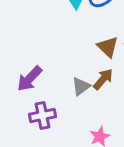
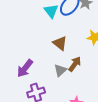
brown triangle: (108, 47) -> (60, 43), moved

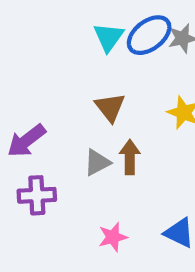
brown arrow: (75, 64) -> (130, 157), turned -49

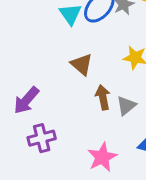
gray triangle: (97, 162) -> (126, 106), moved
pink star: (113, 237) -> (102, 157), size x1.4

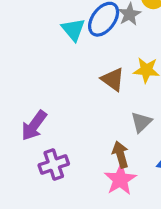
brown triangle: (82, 64) -> (113, 79), moved
brown arrow: (103, 97) -> (120, 155), moved

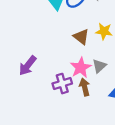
purple cross: (54, 165) -> (62, 84), moved
pink star: (120, 179) -> (81, 68), moved

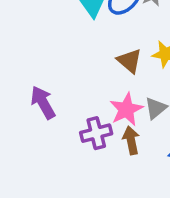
purple arrow: (28, 66) -> (43, 102), turned 110

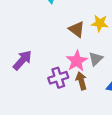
purple arrow: (43, 102) -> (22, 60), turned 75

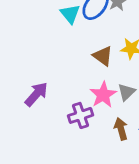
brown arrow: (81, 81) -> (121, 129), moved

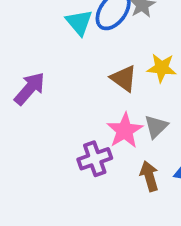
purple arrow: (36, 94) -> (30, 89), moved

